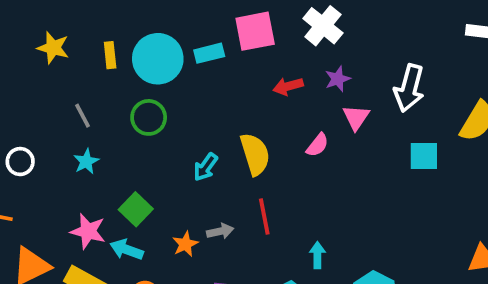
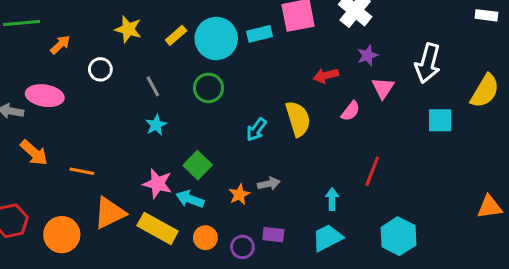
yellow rectangle: (110, 55) -> (176, 35), turned 55
red arrow: (288, 86) -> (326, 76), moved
white circle: (20, 162) -> (100, 69), moved
red line: (264, 217) -> (372, 171), moved, turned 32
cyan arrow: (317, 255) -> (332, 199), moved

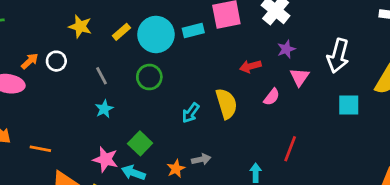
orange arrow: (60, 45) -> (30, 61), moved

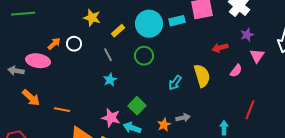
yellow rectangle: (121, 32) -> (118, 31), moved

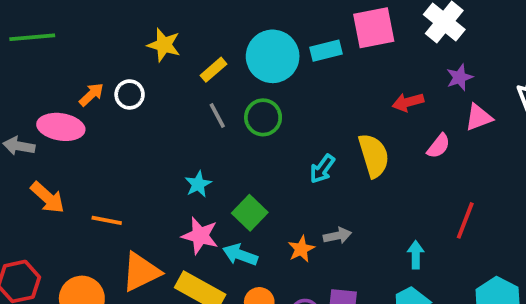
gray line: (108, 55) -> (217, 115), moved
pink triangle: (257, 56) -> (479, 117), turned 35
cyan star: (110, 80) -> (198, 184), moved

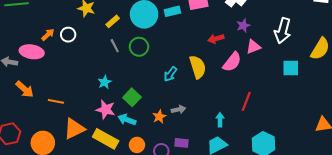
pink semicircle: (439, 146) -> (232, 62), size x1.5

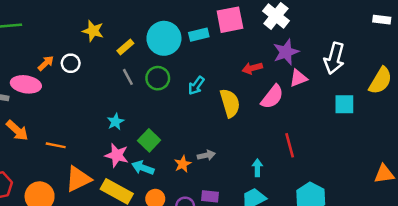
purple star: (243, 25) -> (286, 52), size x1.5
cyan arrow: (170, 74) -> (196, 86), moved
red line: (246, 101) -> (290, 145), turned -36

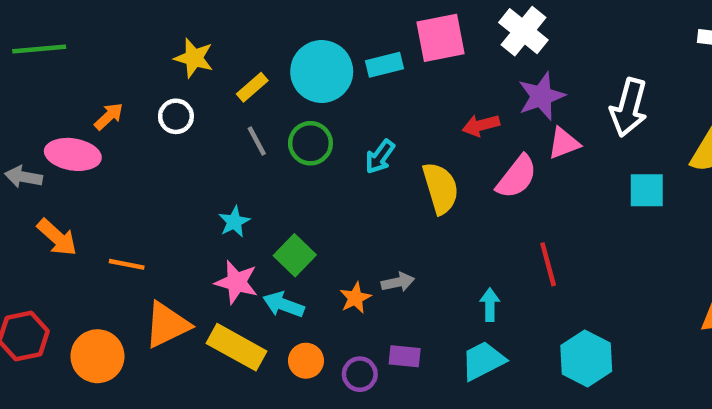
white circle: (71, 63) -> (176, 116), moved

